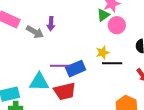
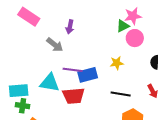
gray arrow: (35, 32) -> (55, 45), moved
black line: (112, 63) -> (121, 94), moved

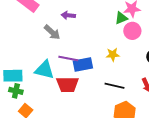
purple arrow: (70, 27) -> (68, 15), turned 80

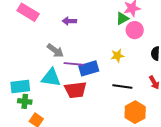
gray arrow: (52, 32) -> (55, 50), moved

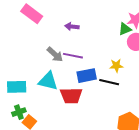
purple line: (74, 64) -> (73, 56), moved
black line: (122, 86) -> (109, 82), moved
green cross: (25, 101) -> (19, 112), moved, turned -32

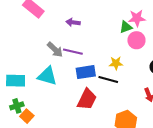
red trapezoid: (71, 96) -> (87, 99), moved, turned -65

